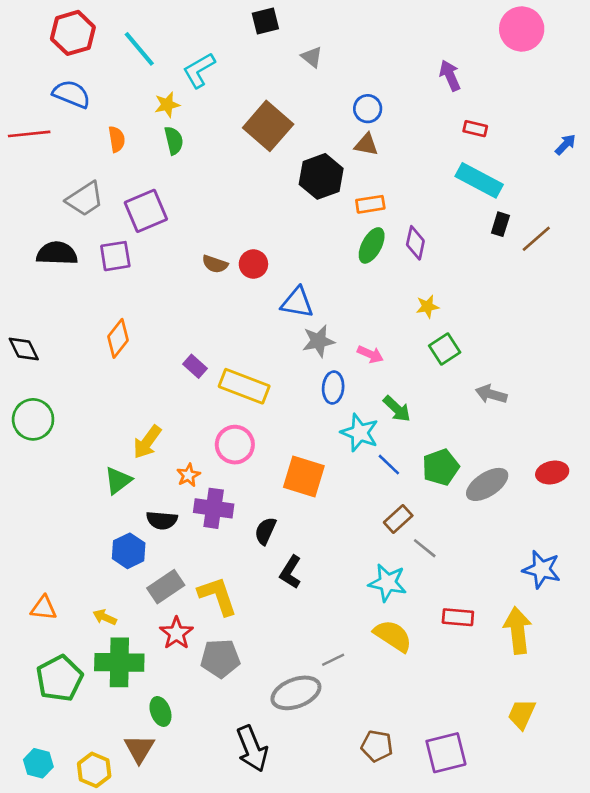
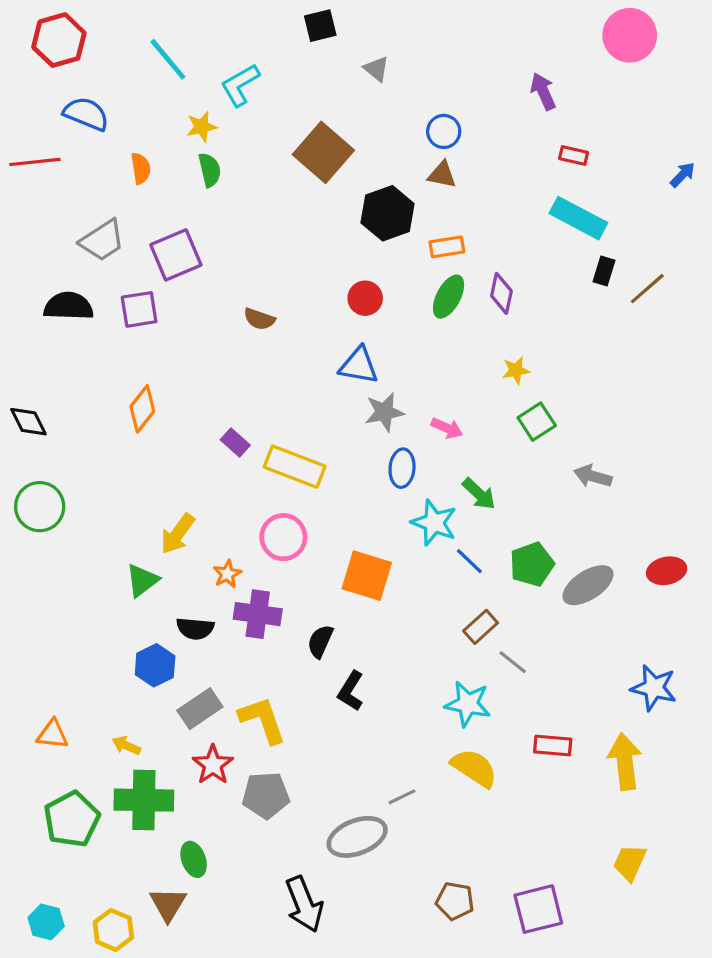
red hexagon: (73, 33) -> (59, 40), moved
red circle: (253, 264) -> (365, 298), moved

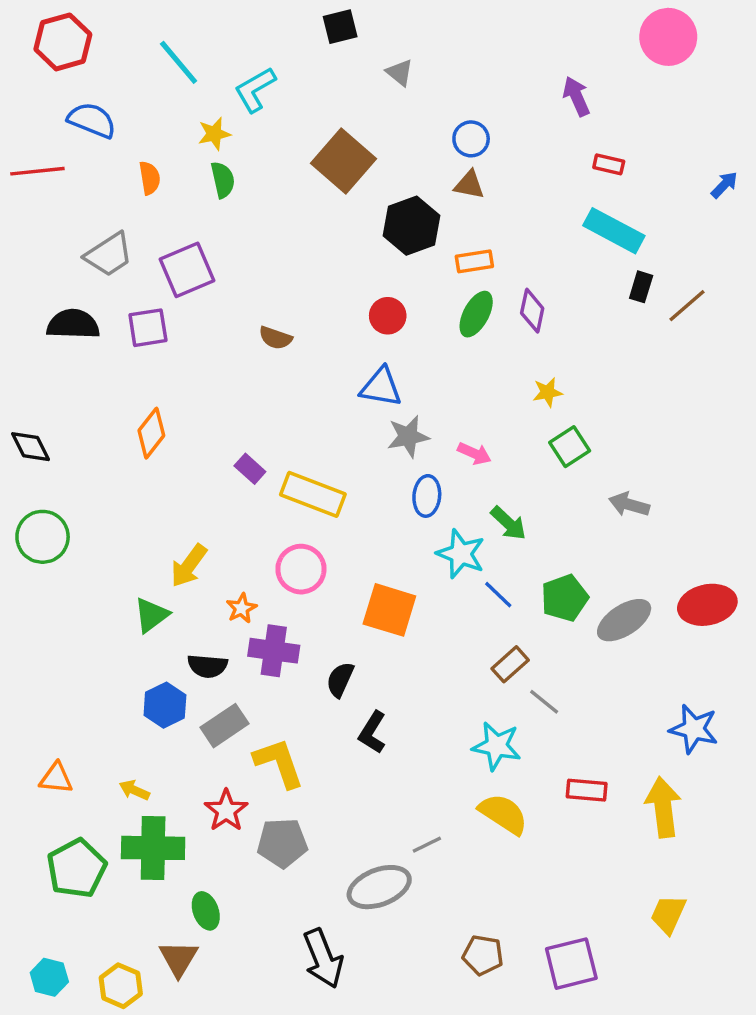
red ellipse: (667, 571) -> (707, 605), size x1.4
gray rectangle: (200, 709) -> (224, 726), moved

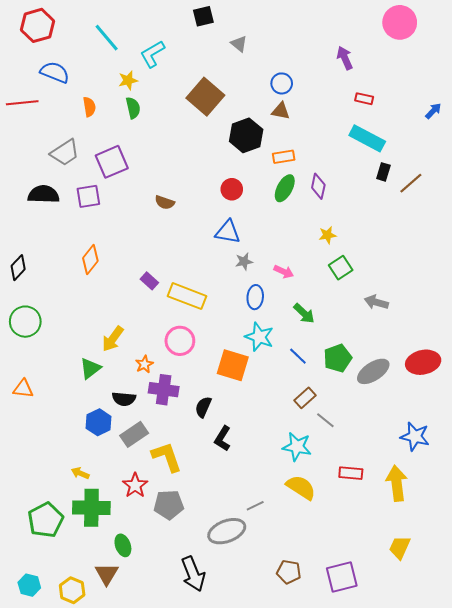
gray star: (408, 436) -> (244, 261), size x0.7
black diamond: (31, 447) -> (18, 268), turned 70
cyan star: (461, 554) -> (259, 337), moved
orange triangle: (56, 778) -> (23, 389), moved

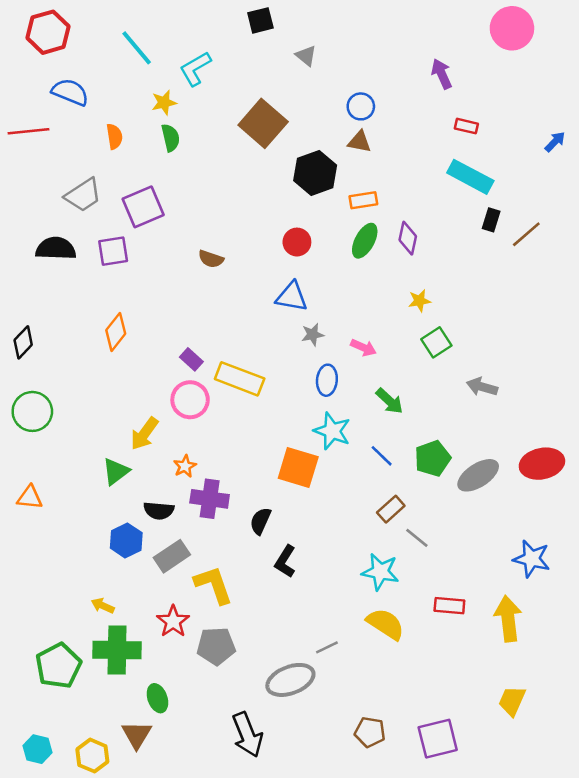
pink circle: (180, 341) -> (190, 400), moved

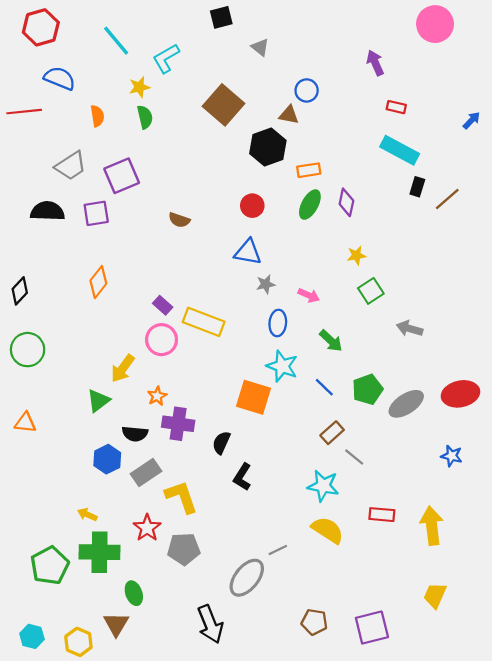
brown triangle: (359, 142) -> (289, 115), moved
blue star: (532, 559) -> (452, 456), moved, size x0.7
gray ellipse: (290, 680) -> (247, 578), turned -30

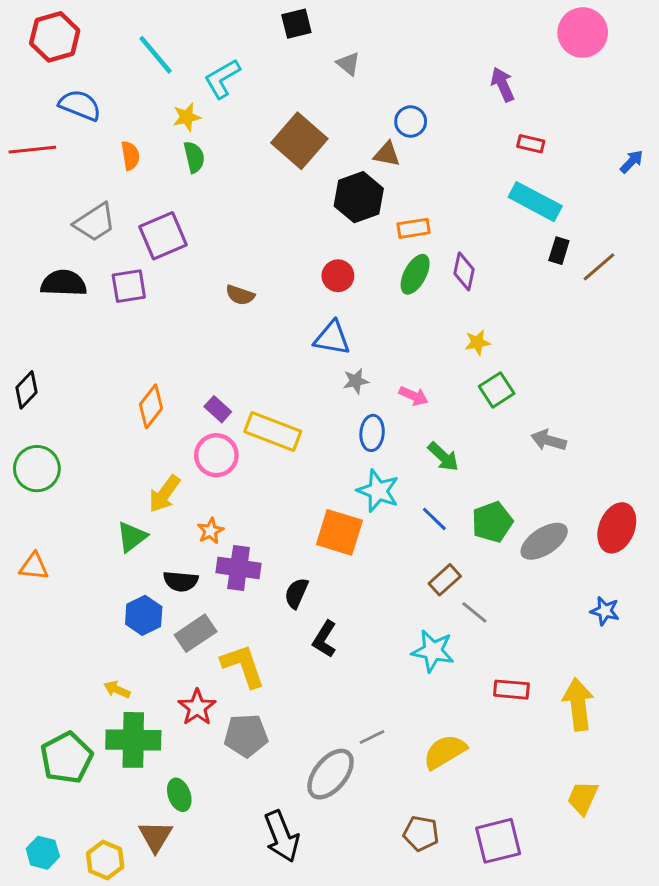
orange diamond: (98, 282) -> (151, 406), moved
red ellipse: (460, 394) -> (617, 528), turned -56
yellow semicircle: (328, 530) -> (445, 752), moved, turned -64

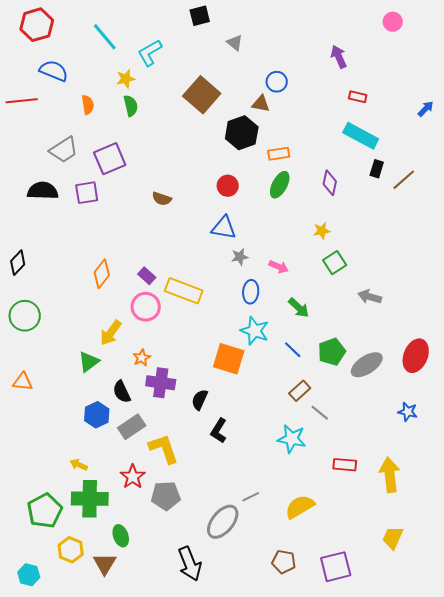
pink circle: (583, 33) -> (393, 22), size x0.6
purple diamond: (464, 271) -> (330, 183), moved
black semicircle: (181, 581) -> (122, 392), turned 60
yellow hexagon: (105, 860) -> (71, 550), moved

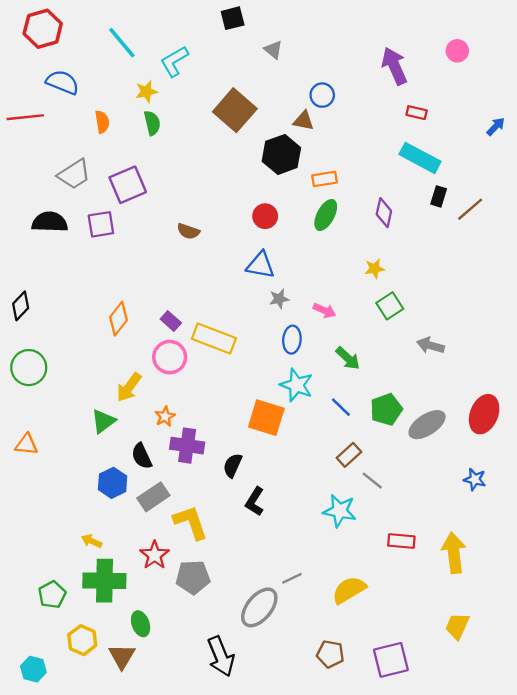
pink circle: (393, 22) -> (457, 51), moved
purple arrow: (339, 57) -> (394, 66), size x1.4
green pentagon: (45, 511) -> (52, 595), size x0.7

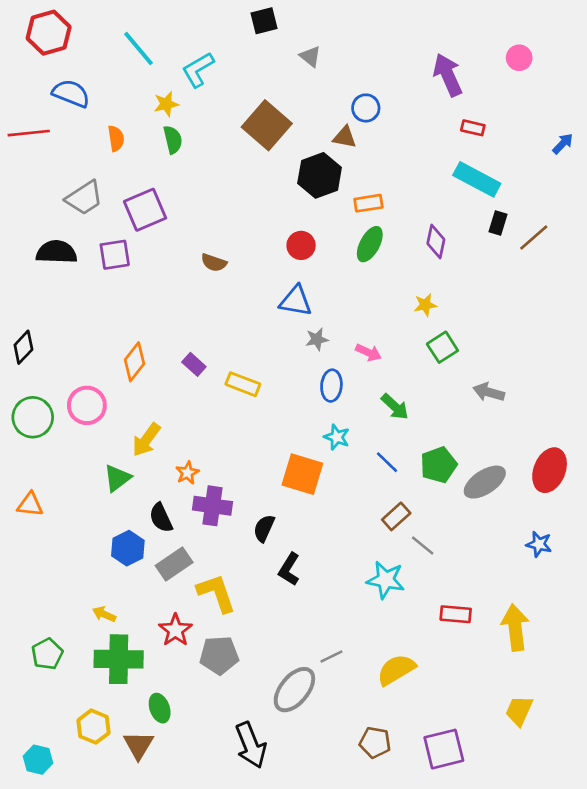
yellow rectangle: (214, 338) -> (243, 384), size x0.7
pink circle: (170, 357) -> (87, 405), moved
cyan star: (297, 385) -> (337, 437), size x0.7
green pentagon: (52, 595) -> (47, 654), moved

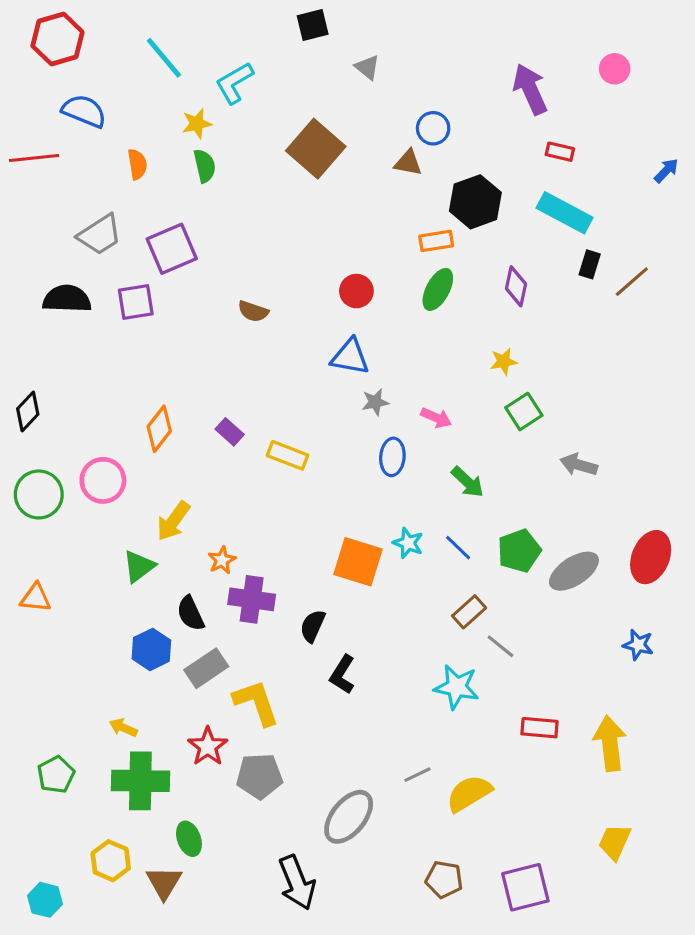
black hexagon: (320, 175) -> (475, 202), moved
cyan star: (337, 437) -> (408, 543), moved
gray line: (331, 657) -> (417, 775), moved

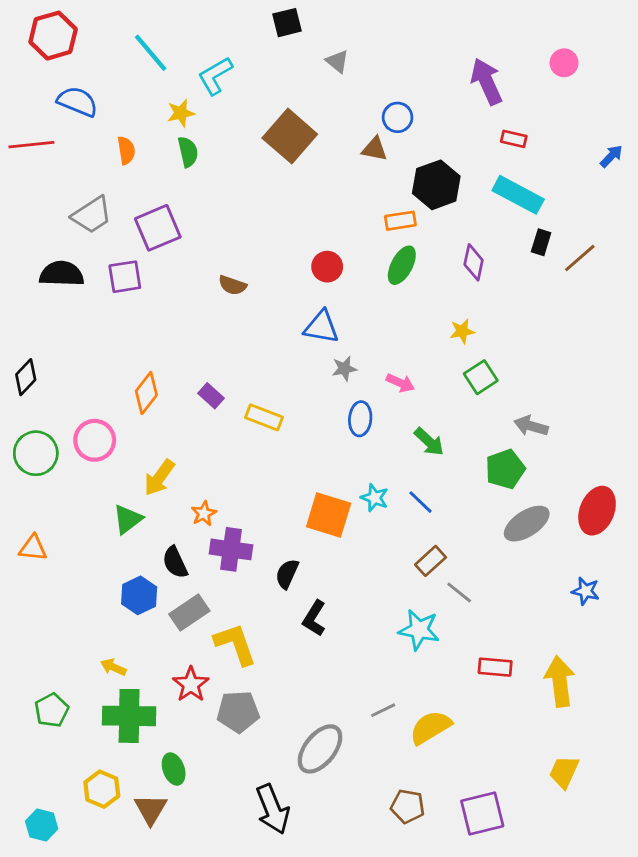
green pentagon: (519, 551) -> (505, 469), moved

